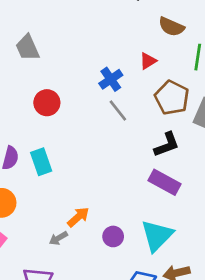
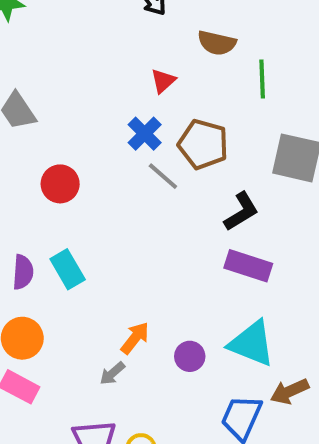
red triangle: (148, 61) -> (163, 81), moved
brown pentagon: (172, 98) -> (203, 144), moved
cyan triangle: (157, 236) -> (252, 343), turned -42

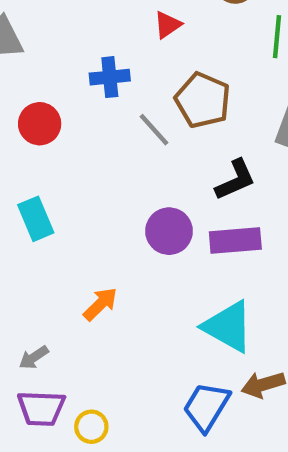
blue cross: (145, 134) -> (110, 77), moved, turned 32
purple rectangle: (248, 266) -> (235, 240), turned -30
purple circle: (190, 356) -> (169, 231), moved, size x1.4
gray arrow: (112, 373) -> (34, 358), moved

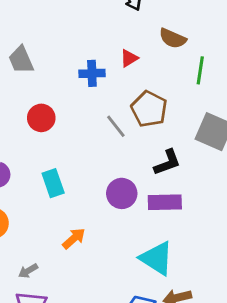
blue cross: (110, 77) -> (92, 73), moved
cyan rectangle: (36, 219) -> (53, 183), moved

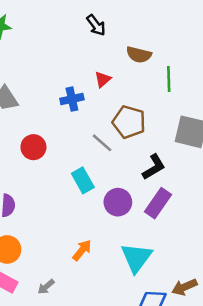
cyan rectangle: (53, 183) -> (83, 180), moved
purple rectangle: (165, 202) -> (158, 203), turned -44
cyan triangle: (157, 258) -> (136, 258), moved, turned 44

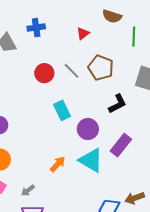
blue cross: (72, 99) -> (36, 28), moved
gray line: (102, 143) -> (71, 71), moved
red circle: (33, 147) -> (44, 73), moved
purple rectangle: (158, 203) -> (121, 145), moved
cyan triangle: (136, 258) -> (91, 160), moved, turned -40

